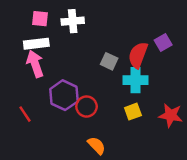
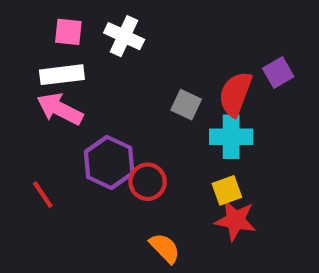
white cross: (73, 21) -> (124, 36), turned 30
pink arrow: (35, 64) -> (60, 109), turned -44
red star: (171, 115) -> (235, 220), moved

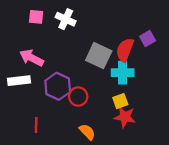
white rectangle: (62, 75) -> (19, 81), moved
gray square: (186, 105) -> (99, 56), size x1.6
red line: (43, 195) -> (36, 125), moved, turned 35

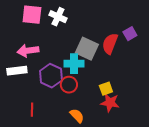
pink square: (36, 17) -> (32, 15), size x1.5
pink arrow: (32, 58) -> (28, 51), turned -35
cyan cross: (123, 73) -> (74, 64), moved

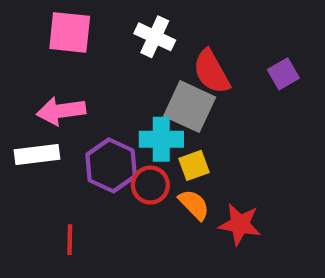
white cross: (58, 17) -> (155, 37), moved
red semicircle: (110, 44) -> (211, 72), moved, turned -50
yellow square: (106, 89) -> (194, 165), moved
orange semicircle: (77, 116) -> (194, 205), moved

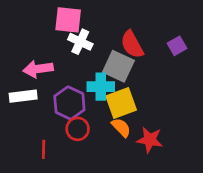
pink square: (70, 32) -> (68, 20), moved
white cross: (155, 37) -> (80, 42), moved
yellow square: (194, 165) -> (121, 103), size x1.6
red circle: (150, 185) -> (78, 129), moved

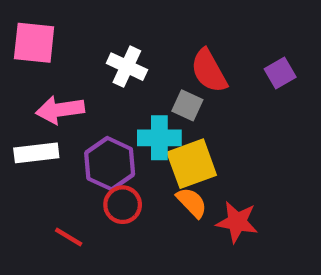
pink square: (68, 20) -> (34, 43), moved
gray square: (118, 66) -> (187, 105), size x0.6
red line: (44, 149) -> (69, 237), turned -60

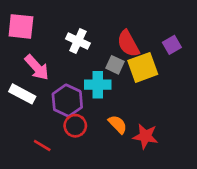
pink arrow: (60, 110) -> (37, 67), turned -124
white rectangle: (36, 153) -> (22, 94), turned 35
yellow square: (192, 164) -> (143, 67), moved

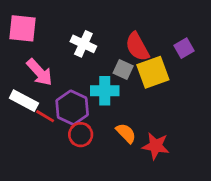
red line: (42, 146) -> (45, 116), moved

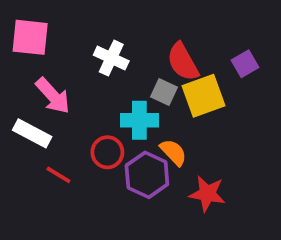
purple hexagon: (72, 108) -> (147, 175), moved
red line: (45, 116) -> (58, 175), moved
orange semicircle: (126, 133) -> (173, 152), moved
red circle: (81, 135) -> (107, 152), moved

